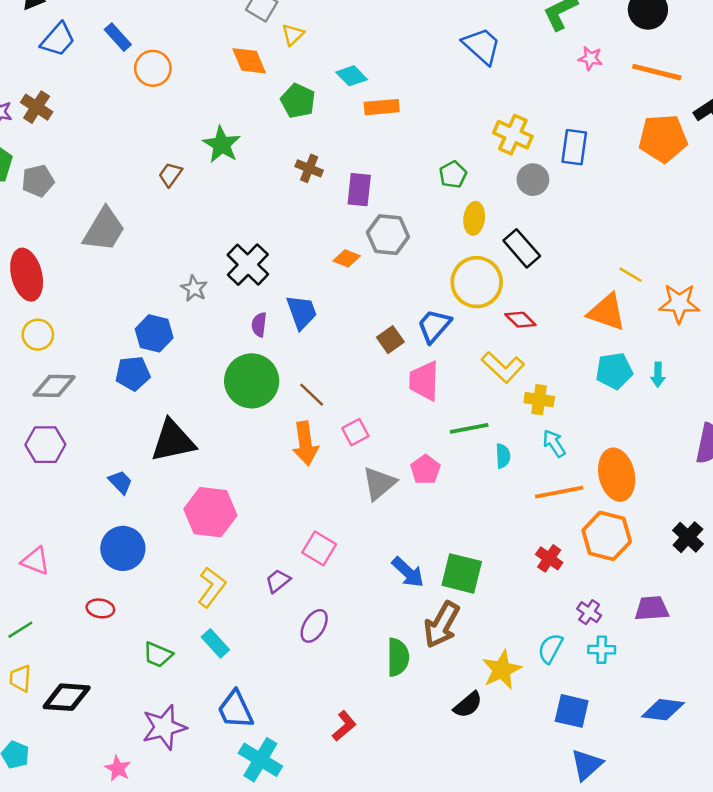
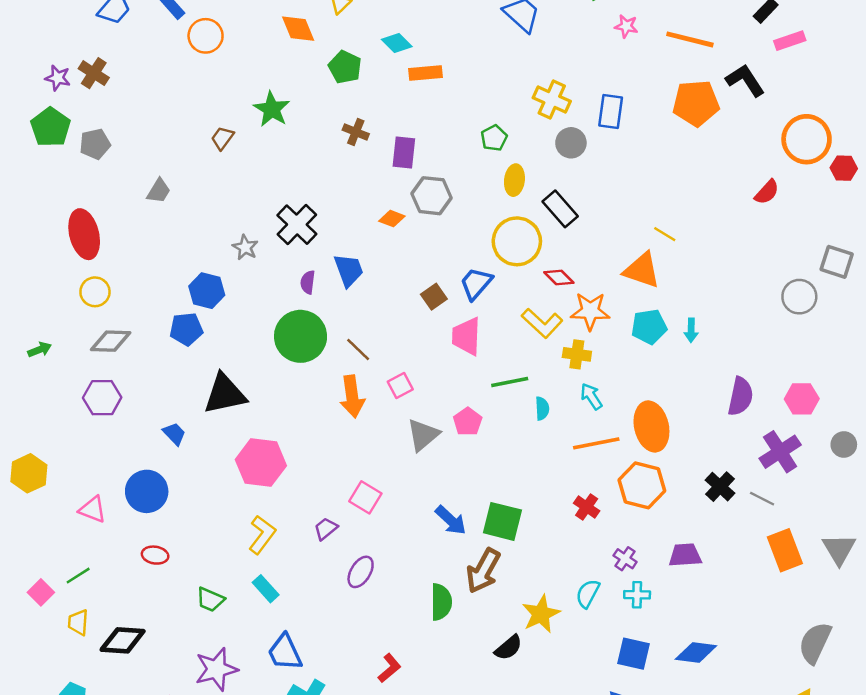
gray trapezoid: (104, 230) -> (159, 191), size x0.6
orange star: (679, 303) -> (590, 311), moved
blue circle: (123, 548) -> (147, 491), moved
blue square: (572, 711) -> (633, 654), moved

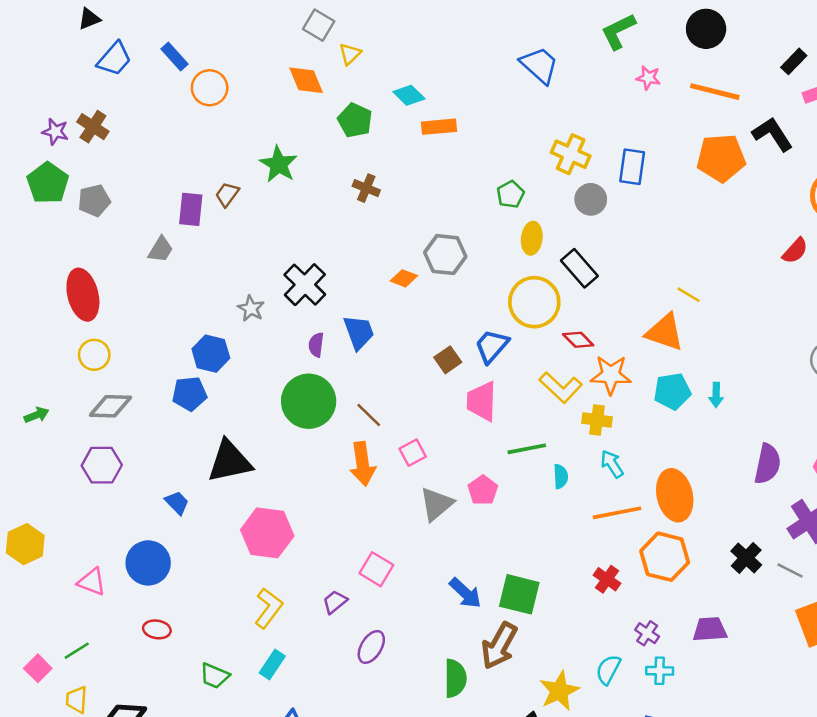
purple rectangle: (404, 152) -> (191, 209), moved
cyan rectangle: (266, 589) -> (272, 665), turned 76

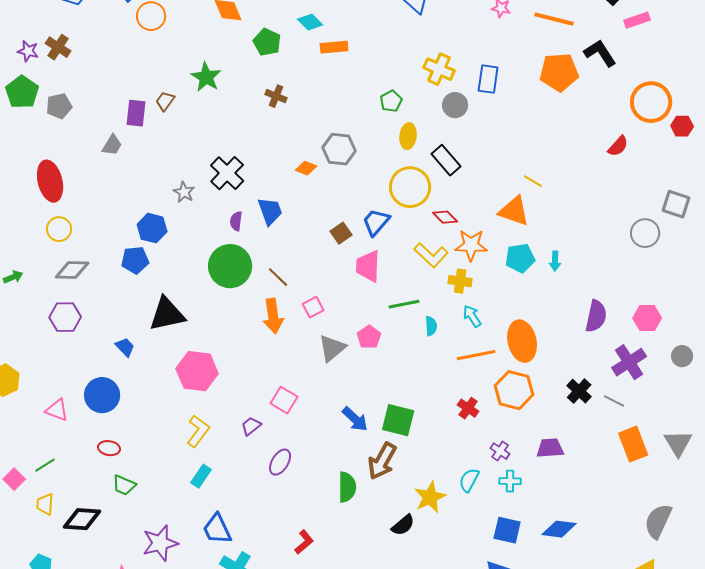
green trapezoid: (215, 676) -> (124, 485), moved

